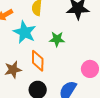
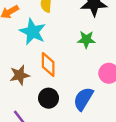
green star: (57, 39) -> (86, 40), moved

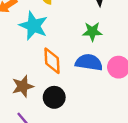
brown star: (20, 75) -> (23, 86), moved
blue semicircle: (83, 99) -> (89, 62), moved, turned 70

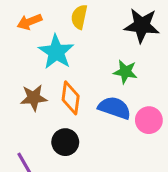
brown star: (23, 86) -> (34, 98), moved

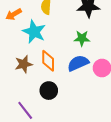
blue semicircle: (114, 108) -> (78, 63), turned -35

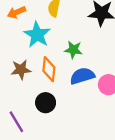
green star: (82, 38) -> (73, 50), moved

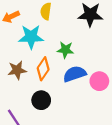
cyan star: (37, 35) -> (31, 37), turned -30
orange diamond: (49, 69) -> (43, 69), turned 30

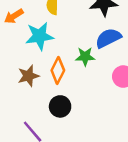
green star: (65, 50) -> (85, 57), moved
blue semicircle: (75, 74) -> (108, 38), moved

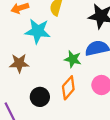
orange diamond: (58, 70) -> (68, 88), moved

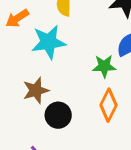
black circle: (40, 97) -> (58, 115), moved

